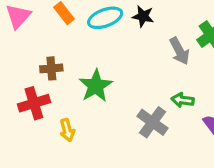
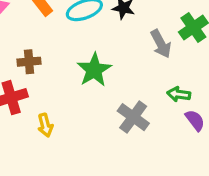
green star: (96, 86) -> (94, 70), moved
green arrow: (183, 100) -> (179, 94), moved

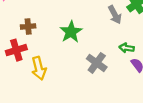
yellow arrow: (45, 125) -> (39, 68), size x1.5

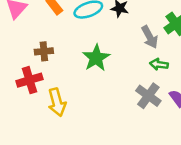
green arrow: (127, 48) -> (159, 64), moved
gray cross: (97, 63) -> (148, 96), moved

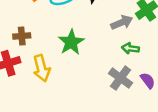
gray arrow: (150, 37) -> (122, 22), turned -85
yellow arrow: (57, 102) -> (41, 68), moved

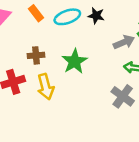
brown cross: (22, 36) -> (36, 55), moved

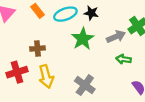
green star: (75, 61) -> (83, 39), moved
gray cross: (123, 96) -> (85, 85), moved

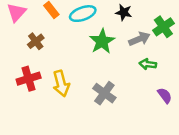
black star: (91, 13) -> (124, 12), moved
brown cross: (37, 48) -> (36, 41), moved, turned -32

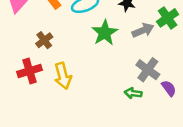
brown cross: (36, 41) -> (44, 40), moved
green arrow: (148, 64) -> (133, 93), moved
gray cross: (104, 93) -> (148, 70), moved

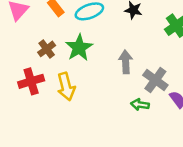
gray arrow: (143, 30) -> (126, 62), moved, turned -70
green star: (105, 33) -> (79, 48), moved

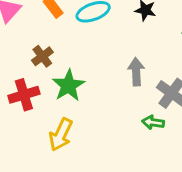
green star: (79, 48) -> (68, 86), moved
yellow arrow: (66, 87) -> (61, 135), moved, turned 40

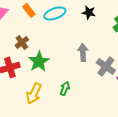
green arrow: (153, 122) -> (65, 88), moved, turned 104

